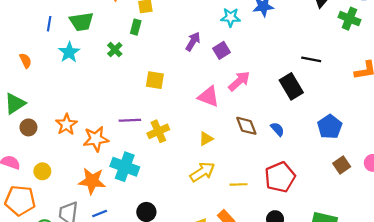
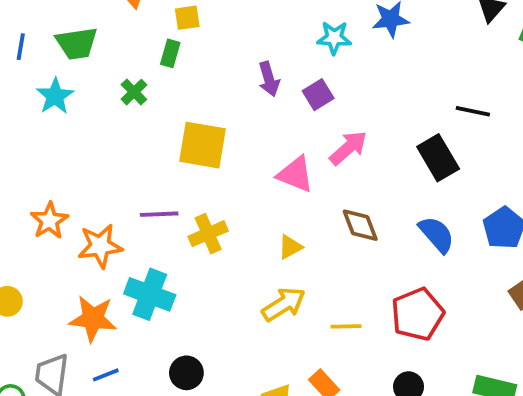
purple arrow: (193, 41) -> (269, 79), turned 132
yellow square: (155, 80) -> (203, 145), size x1.5
blue semicircle: (277, 129) -> (437, 234), moved, size x1.5

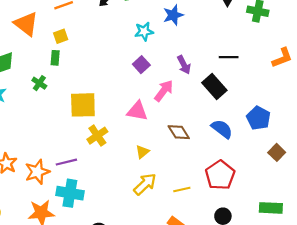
purple arrow: (269, 79) -> (184, 65), moved
purple line: (159, 214) -> (66, 162), moved
yellow cross: (208, 234) -> (97, 136), moved

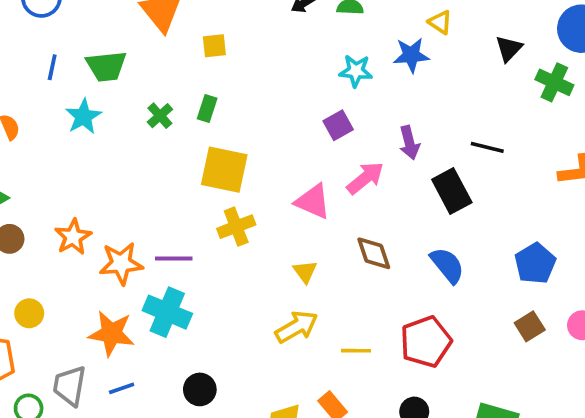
green rectangle: (55, 58) -> (207, 108), moved
blue pentagon: (258, 118) -> (535, 263), moved
yellow triangle: (142, 152) -> (305, 272), turned -40

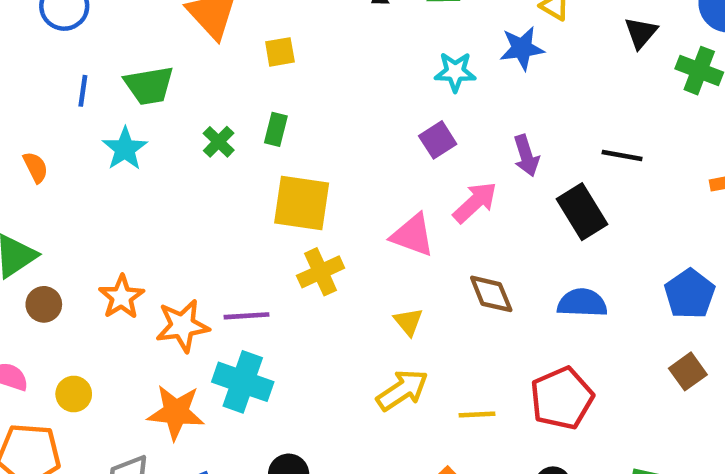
blue semicircle: (447, 265) -> (582, 303), turned -45

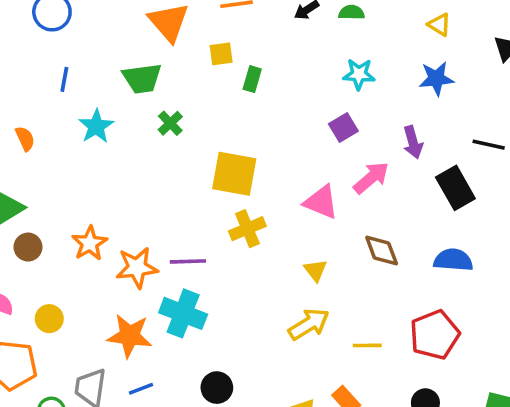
blue star: (522, 48) -> (436, 79), moved
green trapezoid: (149, 85) -> (142, 78), moved
green rectangle: (276, 129) -> (252, 79), moved

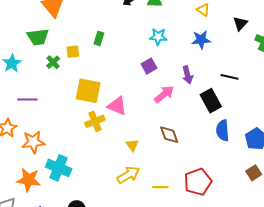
yellow square: (221, 54) -> (73, 52), moved
pink triangle: (321, 202) -> (117, 106), moved
blue semicircle: (453, 260) -> (223, 130), moved, turned -100
purple line: (188, 261) -> (27, 99), moved

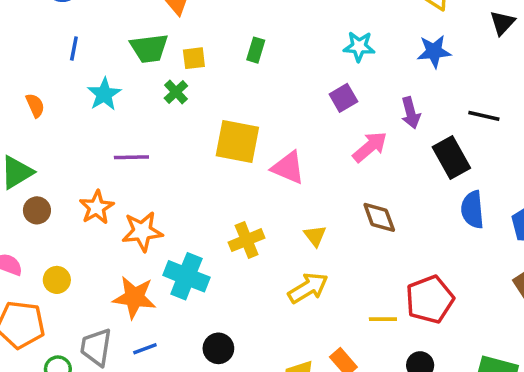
yellow square: (73, 52) -> (194, 58), moved
yellow cross: (95, 121) -> (247, 240), moved
yellow line: (160, 187) -> (383, 319), moved

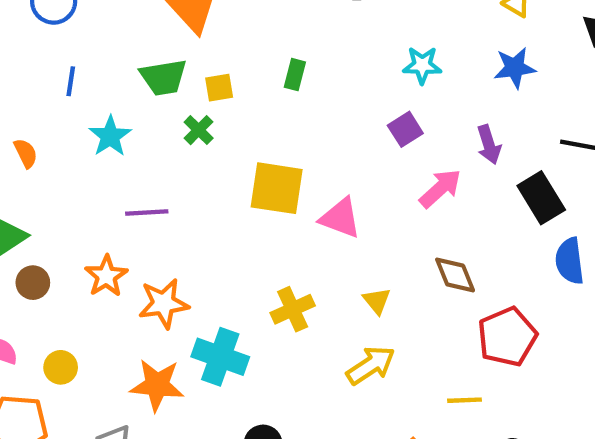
red pentagon: (430, 299) -> (507, 337), moved

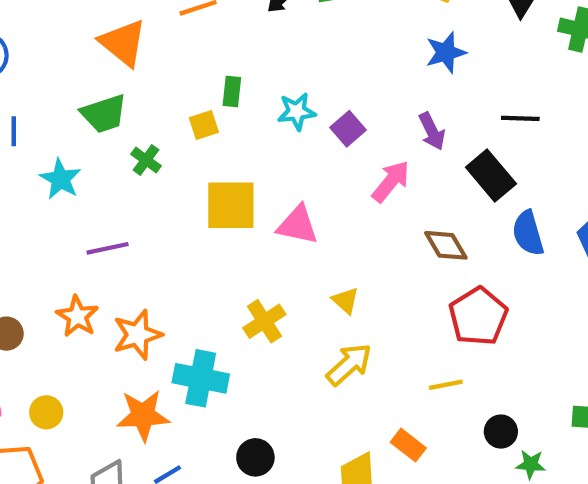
cyan star: (422, 65) -> (297, 111), moved
yellow square: (219, 88) -> (204, 125), moved
brown diamond: (455, 275) -> (446, 245), moved

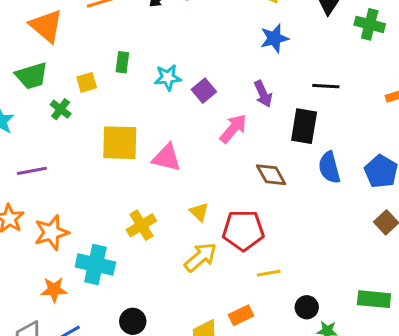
yellow square: (204, 125) -> (87, 82), moved
black rectangle: (491, 176) -> (304, 126), turned 48
red pentagon: (478, 316) -> (243, 230), moved, turned 30
orange star: (143, 415) -> (54, 290), size x0.7
orange rectangle: (408, 445) -> (241, 315), turned -65

